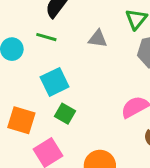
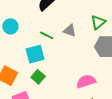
green line: (46, 37) -> (47, 35), moved

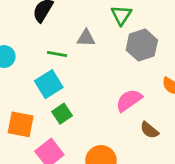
green square: (38, 77) -> (62, 114), turned 32

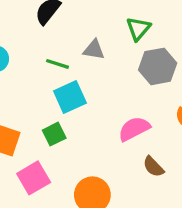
cyan square: (49, 84) -> (70, 97), moved

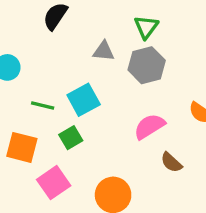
green line: (57, 64) -> (43, 105), moved
gray hexagon: (158, 66) -> (147, 65), moved

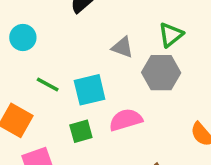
pink semicircle: (149, 126) -> (126, 120), moved
green square: (71, 138) -> (81, 131), moved

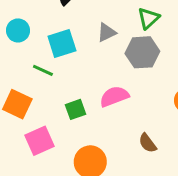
gray triangle: (122, 47) -> (107, 33), turned -42
cyan square: (90, 90) -> (62, 43), moved

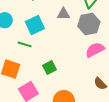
gray triangle: (107, 33) -> (63, 14), turned 32
pink semicircle: (114, 96) -> (95, 50), moved

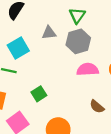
pink semicircle: (95, 50) -> (88, 69), turned 30

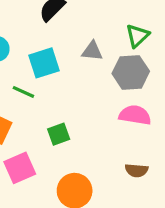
brown semicircle: (97, 107) -> (136, 170), turned -48

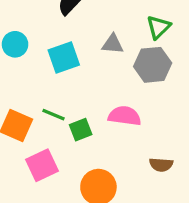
green line: (23, 92) -> (53, 115), moved
pink semicircle: (135, 115) -> (125, 116), moved

